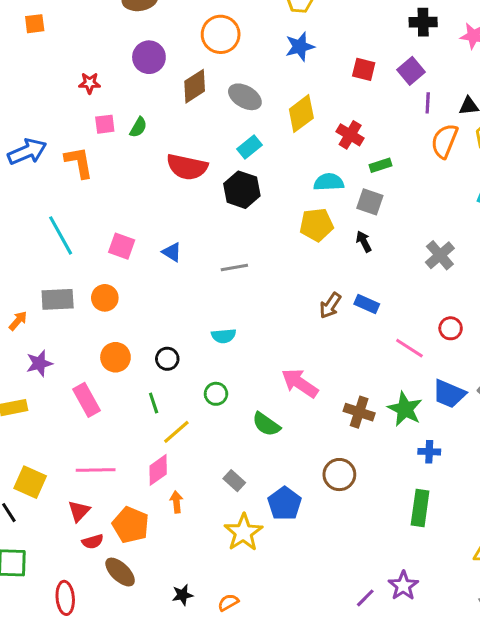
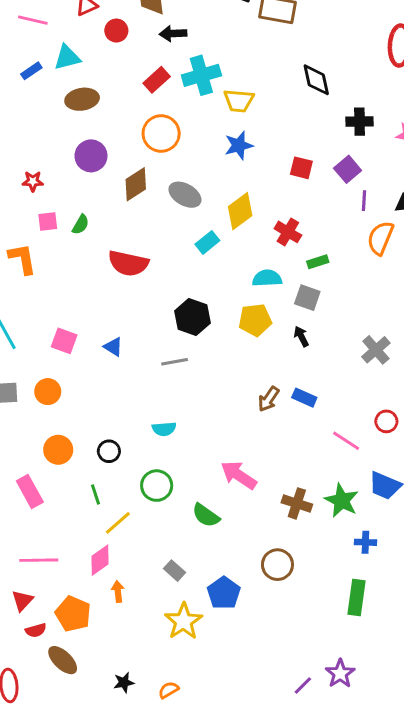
cyan rectangle: (250, 147) -> (207, 242), moved
black hexagon: (242, 190) -> (192, 317), moved
green circle: (216, 394) -> (157, 486), size x1.4

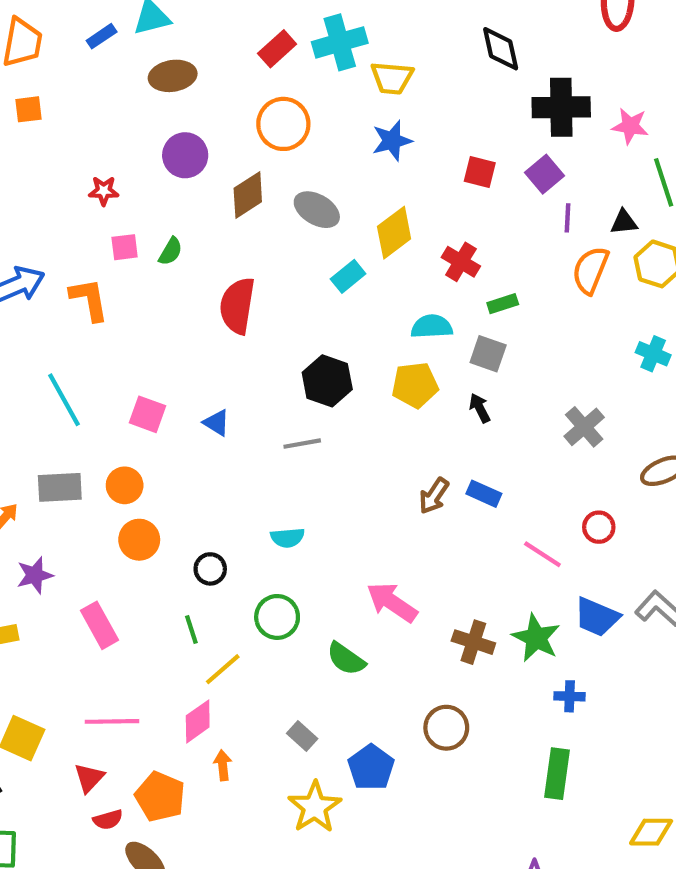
black cross: (360, 122) -> (561, 107), size x1.5
red semicircle: (128, 263) -> (237, 306), turned 87
orange circle: (58, 450) -> (139, 540), moved

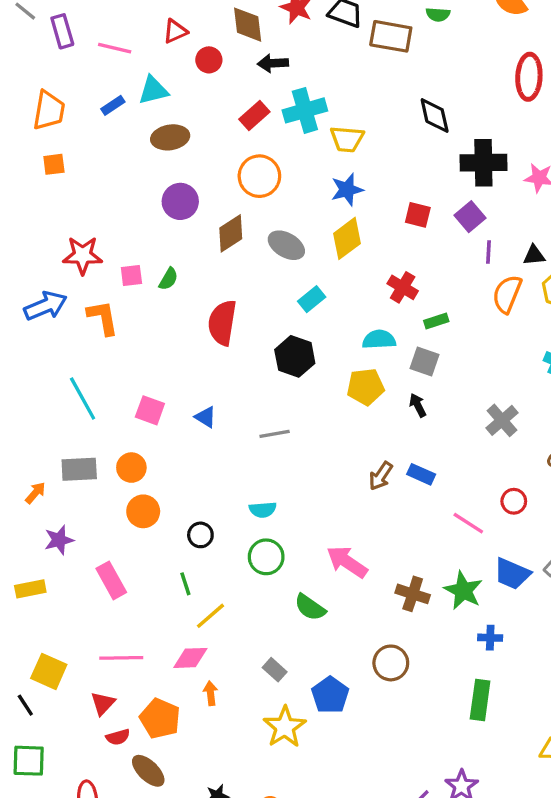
red star: (104, 191) -> (83, 255), moved, size x1.6
yellow diamond: (394, 233) -> (347, 238), moved
black hexagon: (327, 381) -> (295, 356), moved
green circle: (277, 617) -> (266, 557), moved
pink diamond: (198, 721) -> (190, 658), turned 33

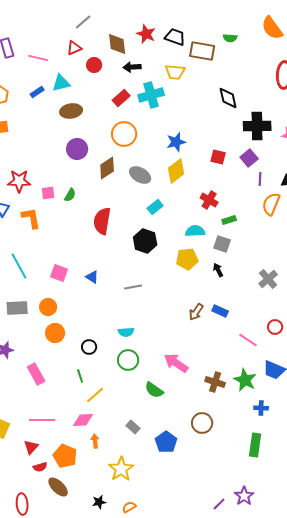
yellow trapezoid: (347, 139) -> (175, 72), moved
yellow star: (285, 727) -> (121, 469), moved

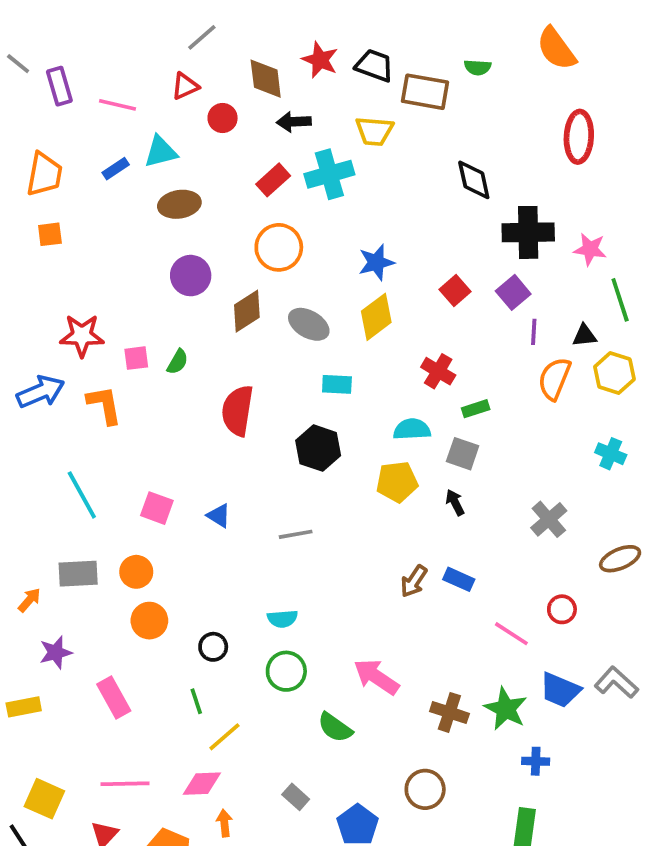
red square: (218, 157) -> (455, 291), turned 35
cyan rectangle: (155, 207) -> (337, 384), turned 42

